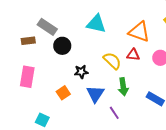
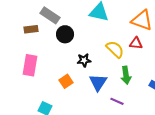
purple line: (114, 113) -> (117, 101), turned -32

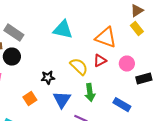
black circle: (65, 34) -> (12, 57), moved
red triangle: (136, 43) -> (100, 61), turned -32

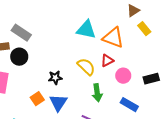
brown triangle: (137, 11) -> (133, 11), moved
cyan triangle: (63, 30) -> (86, 30), moved
pink circle: (127, 64) -> (123, 76), moved
blue triangle: (62, 100) -> (58, 103), moved

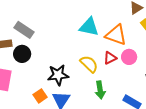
pink circle: (123, 76) -> (129, 57), moved
black star: (55, 78) -> (58, 75), size x1.5

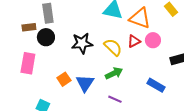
gray rectangle: (24, 30) -> (48, 13), turned 48
black star: (58, 75) -> (82, 43), moved
green arrow: (100, 90) -> (114, 73), moved, turned -108

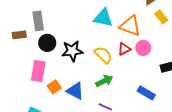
black circle: (46, 37) -> (47, 43), moved
pink rectangle: (28, 63) -> (38, 71), moved
blue triangle: (85, 83) -> (75, 91), turned -36

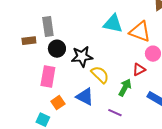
red triangle: (124, 49) -> (139, 70), moved
yellow semicircle: (103, 55) -> (100, 75), moved
green arrow: (104, 81) -> (125, 88), moved, turned -36
orange square: (54, 87) -> (58, 103), moved

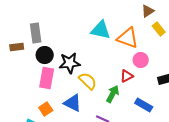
pink rectangle: (48, 77) -> (47, 78), moved

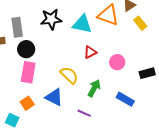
orange triangle: (128, 38) -> (108, 15), moved
pink circle: (141, 60) -> (117, 62), moved
black star: (70, 63) -> (51, 19), moved
red triangle: (127, 76) -> (90, 52), moved

